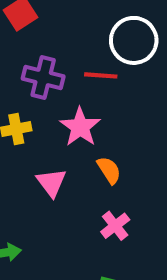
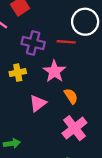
pink triangle: (51, 183) -> (38, 103), turned 30
pink cross: (115, 226) -> (74, 128), size x1.5

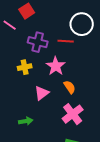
green arrow: (12, 143) -> (26, 121), moved

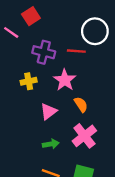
green arrow: (26, 121) -> (51, 144), moved

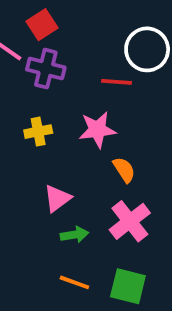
purple cross: (44, 52) -> (46, 69), moved
pink star: (65, 80) -> (97, 130), turned 30
pink triangle: (48, 111) -> (57, 198), moved

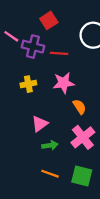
red square: (42, 25) -> (49, 20), moved
red line: (116, 82) -> (59, 53), moved

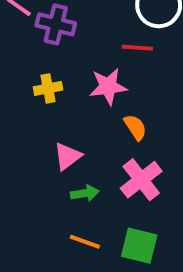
red line: (59, 53) -> (137, 48), moved

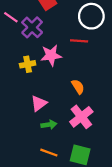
purple cross: (56, 24) -> (32, 27), turned 30
pink star: (108, 86) -> (51, 55), moved

